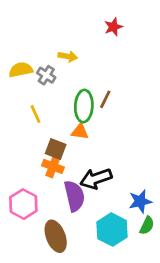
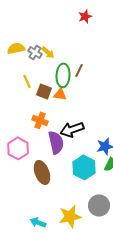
yellow arrow: (68, 56) -> (48, 52), moved, turned 32
brown square: (56, 149) -> (44, 91), moved

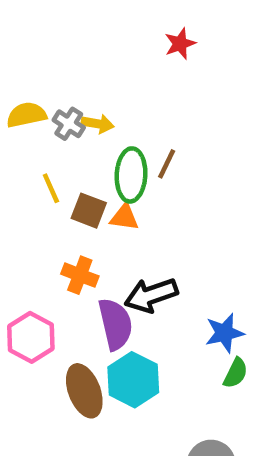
yellow arrow: (48, 52) -> (98, 124), turned -32
cyan hexagon: (84, 167) -> (133, 380), moved

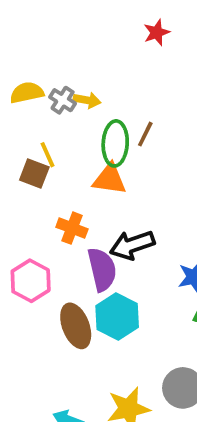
brown square: (89, 211) -> (34, 174), moved
orange triangle: (124, 217) -> (110, 179), size x1.4

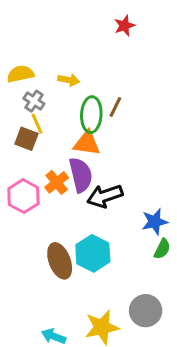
gray cross: (63, 100) -> (34, 101), moved
orange cross: (72, 228) -> (57, 182), turned 30
purple semicircle: (102, 269) -> (81, 175), moved
pink hexagon: (31, 281) -> (23, 196), moved

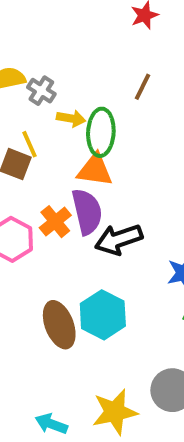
yellow arrow: (69, 80) -> (71, 118), moved
gray cross: (34, 101) -> (41, 91), moved
brown line: (115, 107) -> (143, 87), moved

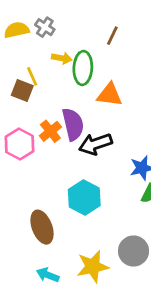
gray cross: (41, 91) -> (45, 27), moved
orange triangle: (95, 170) -> (110, 95), moved
brown ellipse: (59, 325) -> (42, 227), moved

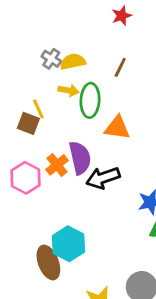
yellow semicircle: (17, 30) -> (73, 62), moved
cyan hexagon: (84, 197) -> (69, 244), moved

